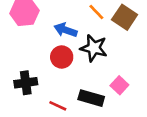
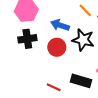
black cross: (26, 83) -> (27, 39), moved

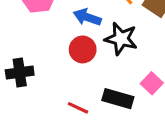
black cross: (27, 39) -> (20, 73), moved

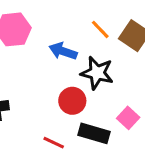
red circle: (83, 49) -> (72, 101), moved

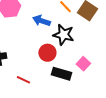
red line: (54, 143) -> (23, 80), moved

